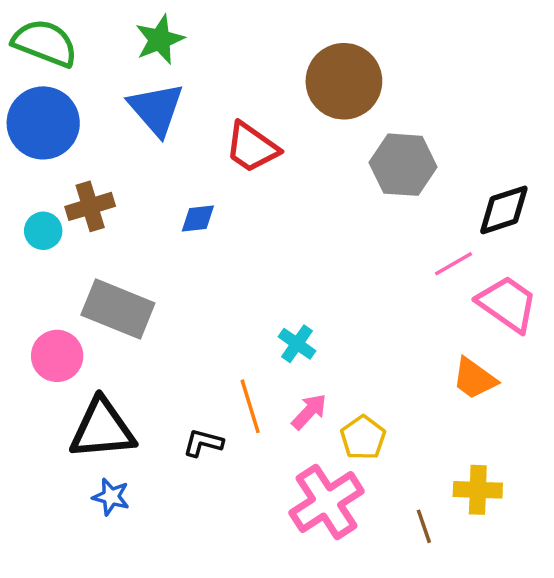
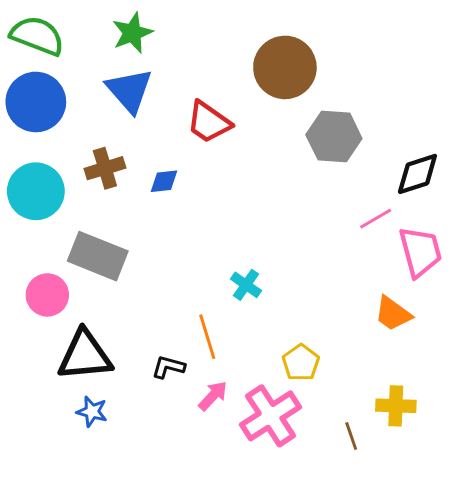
brown cross: (90, 206) -> (105, 168), moved
cyan circle: (43, 231) -> (36, 191), size x1.8
pink trapezoid: (507, 304) -> (420, 252), turned 40
pink arrow: (309, 412) -> (213, 396), moved

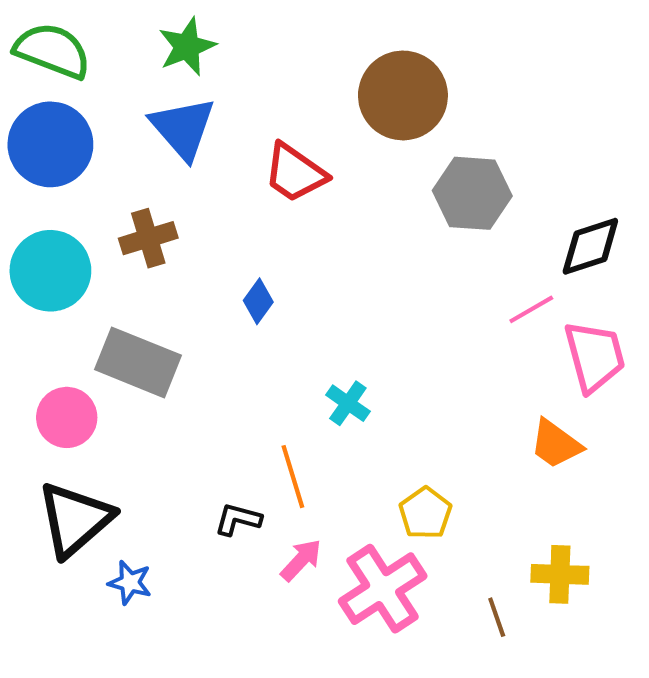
blue diamond: (164, 181) -> (258, 301), moved, turned -48
black triangle: (85, 355) -> (75, 519), moved, turned -36

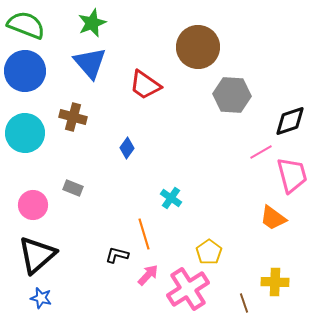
brown cross: (148, 238) -> (73, 117), turned 32
gray rectangle: (138, 362) -> (73, 188), moved, size x0.5
blue star: (130, 583) -> (41, 298), moved

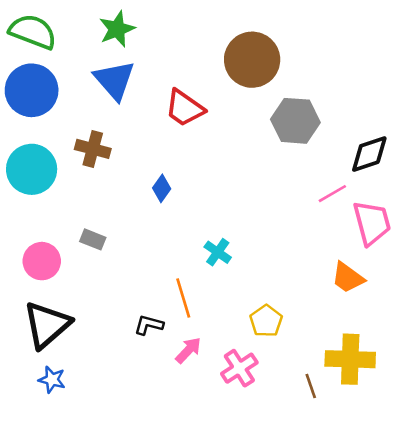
yellow cross: (275, 282) -> (350, 359), size x1.4
pink cross: (188, 289) -> (239, 368), size x0.7

